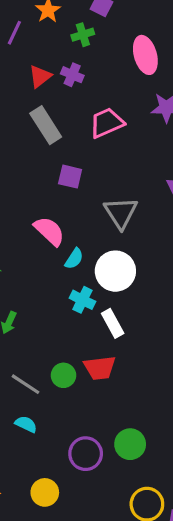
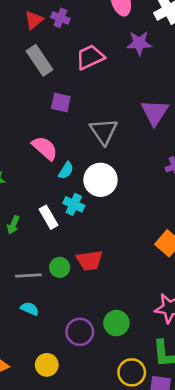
white rectangle: (113, 323) -> (49, 217), moved
gray line: (25, 384) -> (28, 276), turned -35

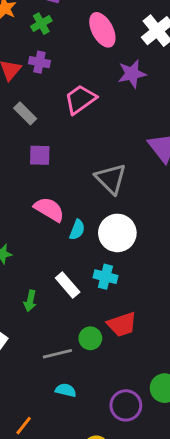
gray rectangle: (39, 60) -> (25, 113), size x0.7
purple square: (61, 102) -> (40, 155), moved
cyan cross: (74, 204) -> (105, 277), moved

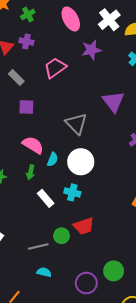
green arrow: (30, 301) -> (30, 172), moved

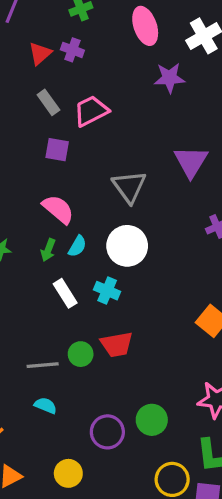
pink trapezoid: (55, 68) -> (91, 111), moved
cyan semicircle: (53, 159) -> (77, 246), moved

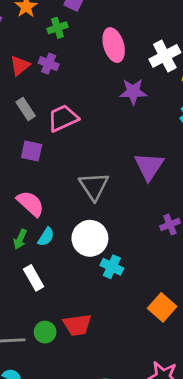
cyan cross: (107, 291) -> (112, 267), moved

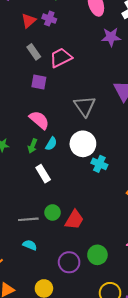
red trapezoid: (77, 325) -> (74, 220), moved, turned -50

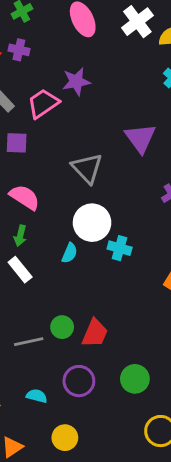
purple star: (111, 37) -> (76, 82), moved
cyan semicircle: (51, 144) -> (70, 253), moved
white rectangle: (43, 174) -> (20, 270), moved
cyan semicircle: (30, 245) -> (37, 396), moved
purple circle: (69, 262) -> (79, 381), moved

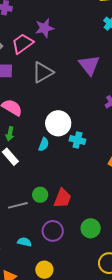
gray triangle: (87, 168) -> (43, 72), moved, turned 45

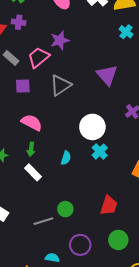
white circle: (58, 123) -> (92, 127), moved
cyan cross: (77, 140) -> (100, 152), turned 35
red trapezoid: (62, 198) -> (109, 205), moved

